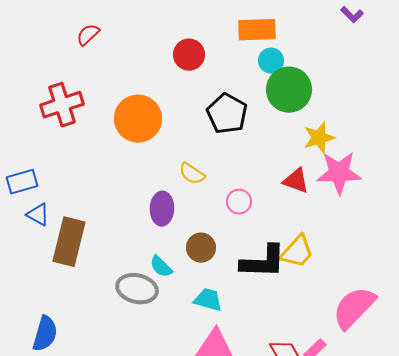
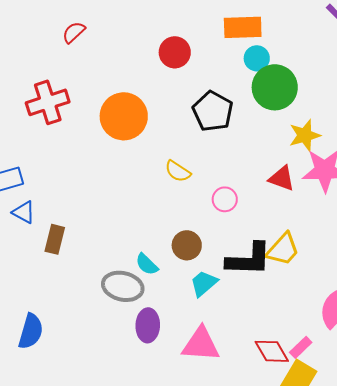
purple ellipse: (162, 209) -> (148, 325), moved
brown rectangle: (69, 242) -> (55, 239), size x0.6
cyan trapezoid: (208, 300) -> (204, 283), moved, turned -56

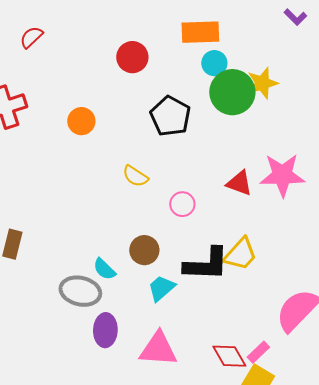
orange circle: (124, 116) -> (81, 121), size x0.6
yellow star: (305, 135) -> (262, 83), moved

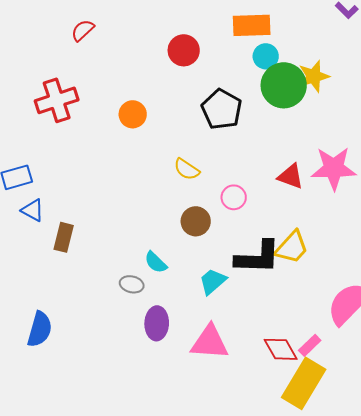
brown circle: (144, 250) -> (196, 221), moved
gray ellipse: (80, 291) -> (132, 284), size x0.6

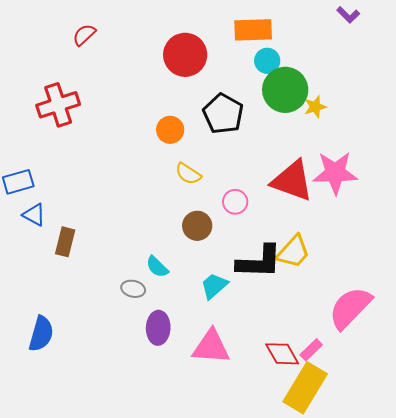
red circle: (184, 50) -> (185, 55), size x1.4
yellow star: (314, 76) -> (315, 107), moved, size x0.7
orange circle: (133, 114) -> (170, 130), moved
red triangle: (291, 176) -> (292, 181), size x1.6

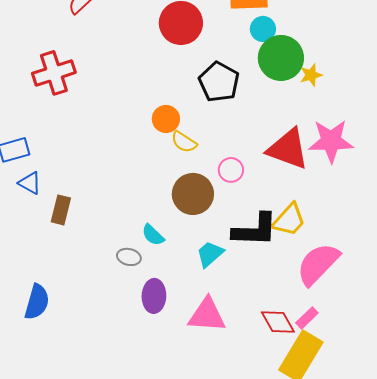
orange circle: (170, 130) -> (166, 119), moved
brown circle: (197, 226) -> (193, 194), size x1.4
pink semicircle: (350, 308) -> (318, 264), moved

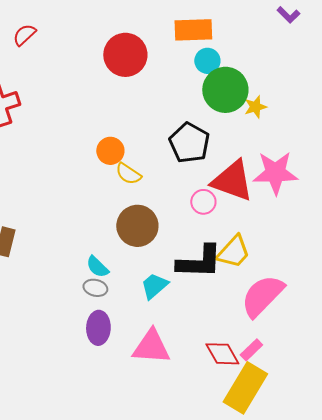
black pentagon: (219, 82) -> (189, 143), moved
pink circle: (231, 170) -> (203, 202), moved
gray ellipse: (129, 257) -> (95, 288), moved

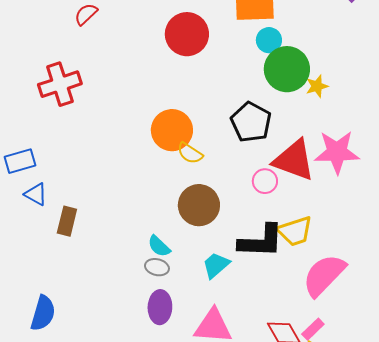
orange circle: (110, 151) -> (172, 130), size x1.5
yellow trapezoid: (233, 252) -> (295, 231), turned 30

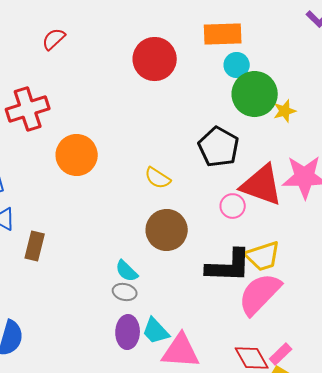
orange circle: (172, 130) -> (77, 155), moved
cyan trapezoid: (216, 265) -> (156, 331), moved, turned -92
pink semicircle: (324, 275) -> (260, 294), moved

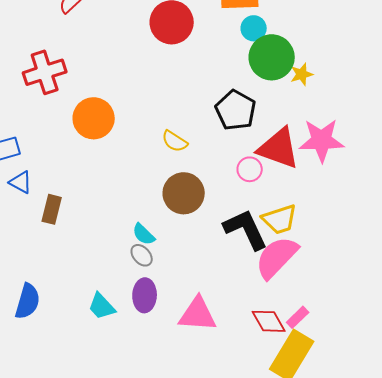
black L-shape: (229, 266) -> (246, 229), turned -117
gray ellipse: (125, 292) -> (142, 255), turned 35
cyan trapezoid: (156, 331) -> (102, 306), moved

